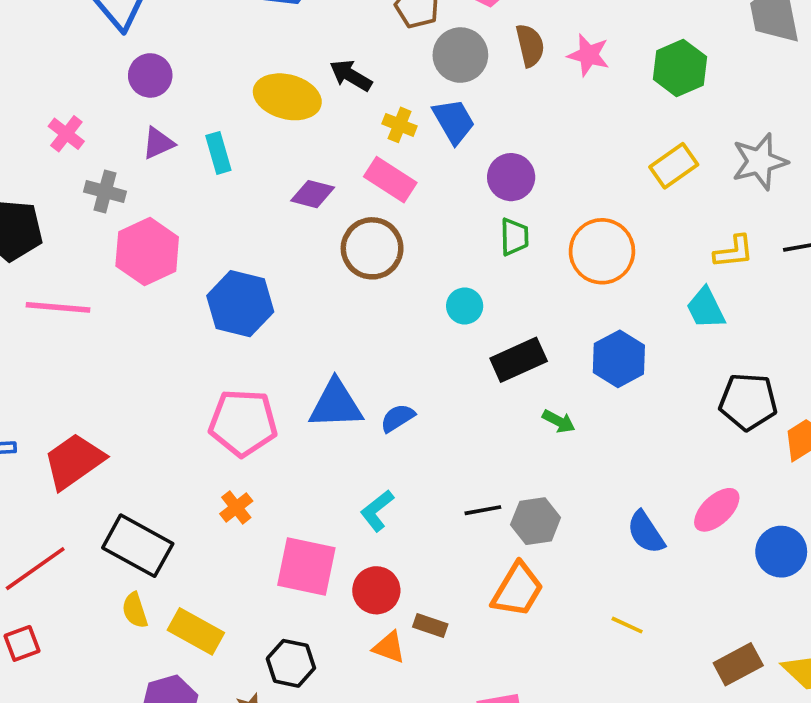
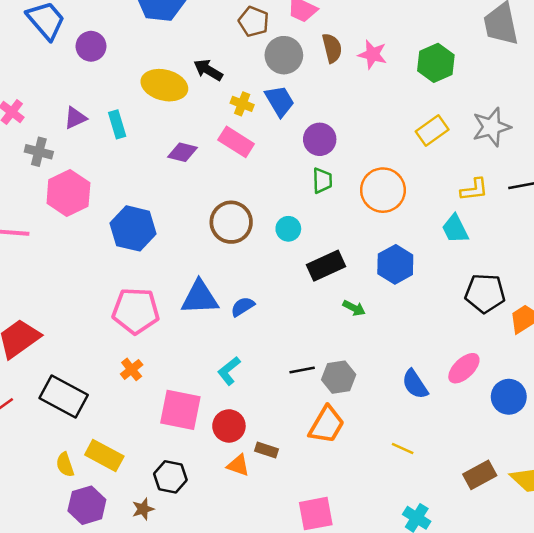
purple circle: (150, 75) -> (91, 46), moved
brown circle: (372, 248) -> (231, 222), moved
yellow semicircle: (135, 610) -> (65, 465), moved

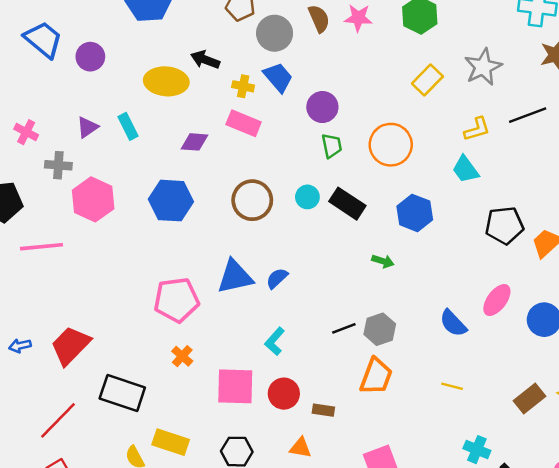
blue hexagon: (133, 228) -> (171, 201), moved
black rectangle: (326, 266) -> (347, 204), moved, turned 68
orange triangle: (238, 465) -> (301, 448), moved

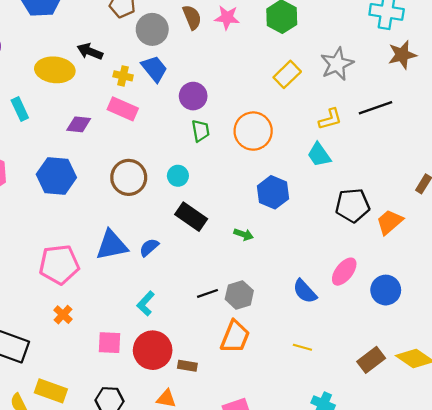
black rectangle: (347, 204) -> (191, 217), moved
pink square: (235, 386) -> (109, 343), size x0.7
red circle: (284, 394) -> (153, 350), size x1.4

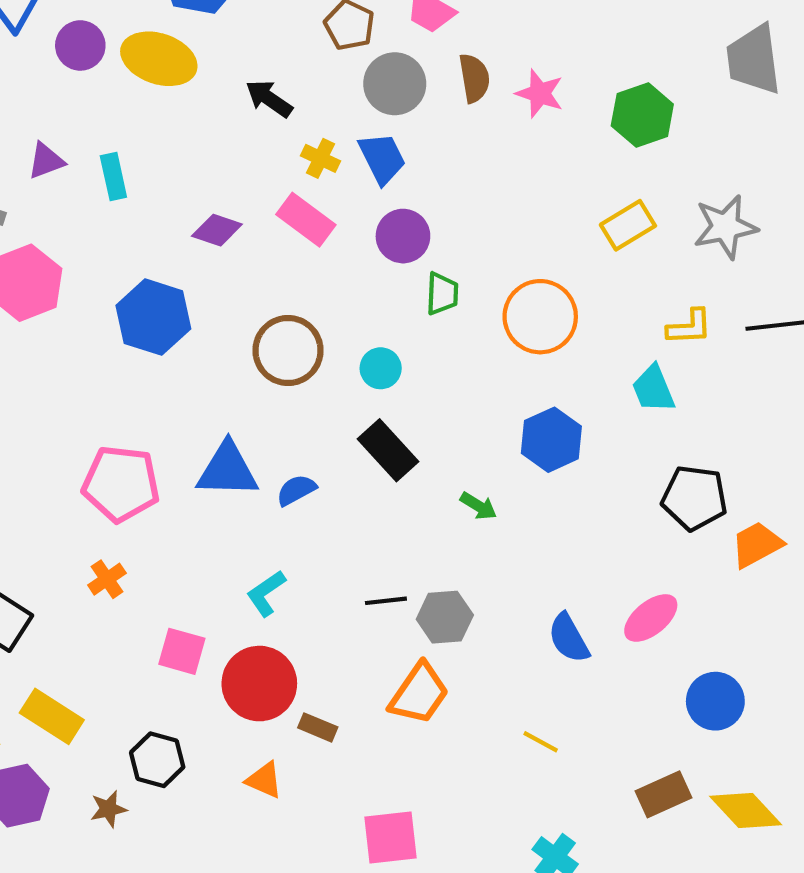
yellow ellipse: (55, 70) -> (159, 59), moved
purple circle: (193, 96) -> (403, 236), moved
blue circle: (386, 290) -> (715, 701), moved

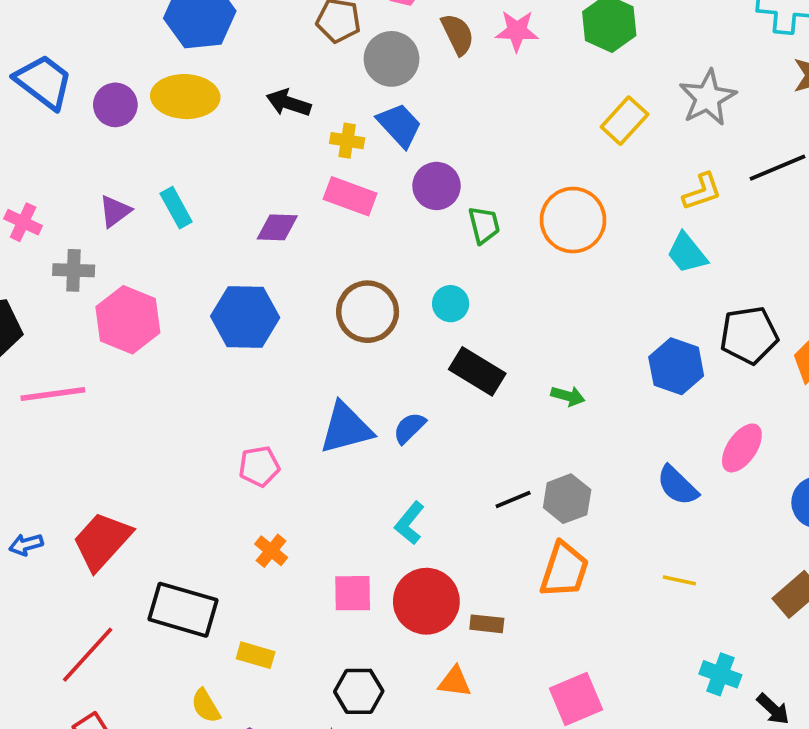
blue hexagon: (551, 440) -> (676, 366), moved
pink pentagon: (121, 484) -> (259, 466), size x0.6
yellow rectangle: (52, 716) -> (256, 655), moved, size x0.7

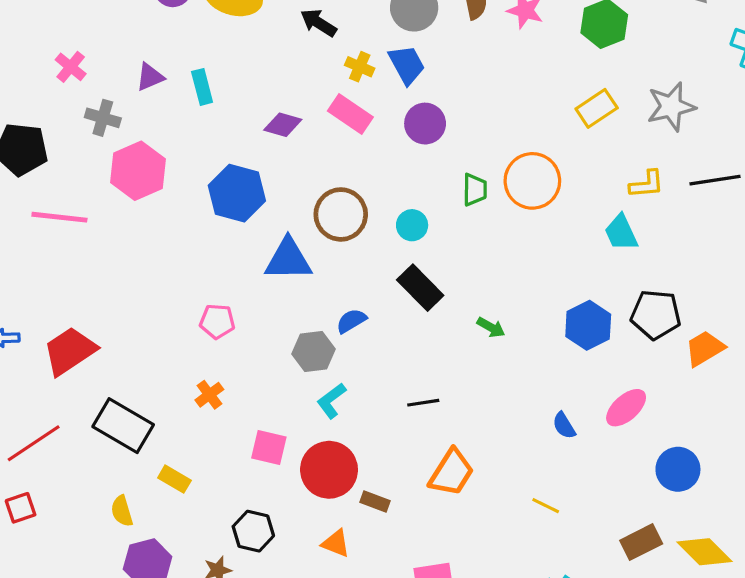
green trapezoid: (484, 225) -> (475, 190), moved
blue triangle: (346, 428) -> (288, 259), moved
blue semicircle: (677, 485) -> (564, 426), size x0.7
gray hexagon: (567, 499) -> (313, 351), moved

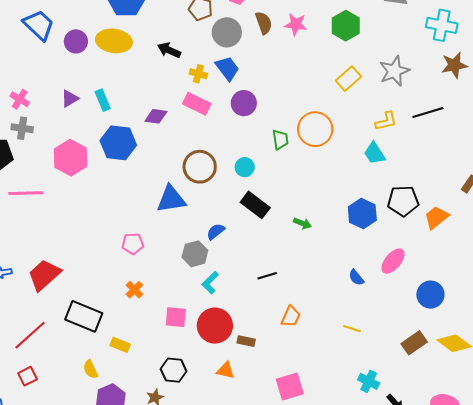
gray cross: (103, 118) -> (22, 128), moved
blue hexagon: (237, 193) -> (118, 143), moved
orange trapezoid: (451, 473) -> (291, 316), size x0.7

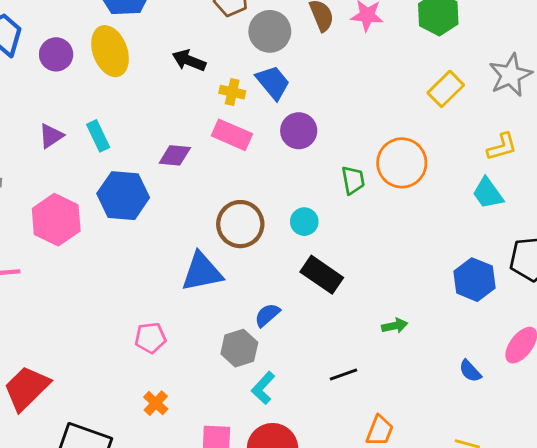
yellow ellipse: (114, 41) -> (110, 51), turned 64
green arrow: (302, 223) -> (395, 326), moved, turned -30

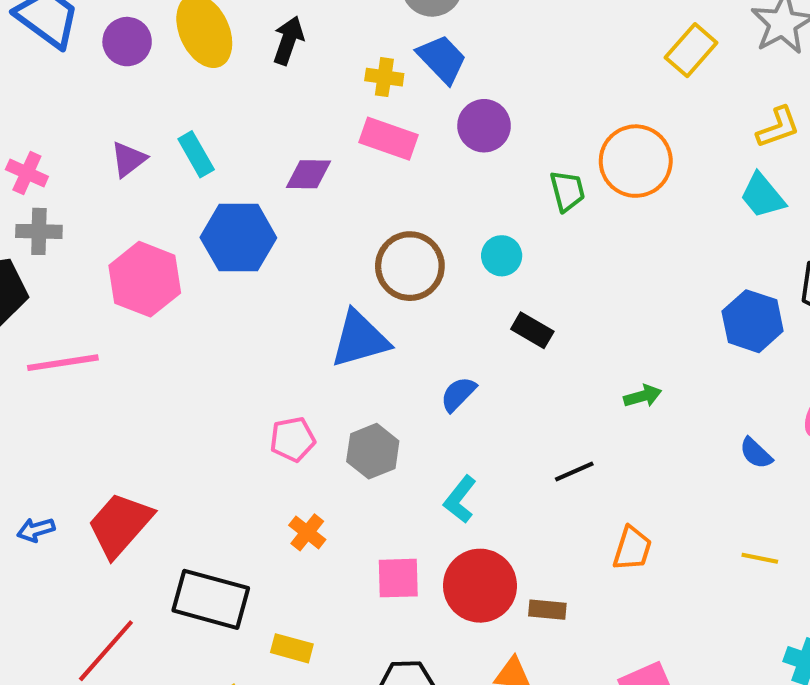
black arrow: (189, 61) -> (288, 40), moved, turned 92
black rectangle: (322, 275) -> (532, 330), size x0.7
gray hexagon: (239, 348) -> (373, 451), moved

